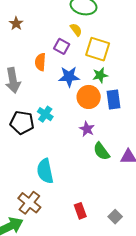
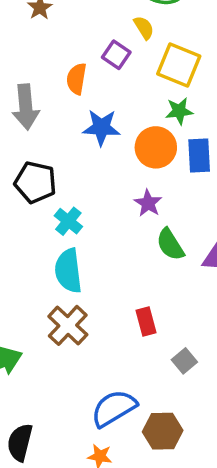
blue star: (69, 77) -> (101, 127), moved
cyan cross: (45, 114) -> (68, 221), moved
brown cross: (29, 203) -> (68, 325), moved
red rectangle: (80, 211) -> (146, 321), moved

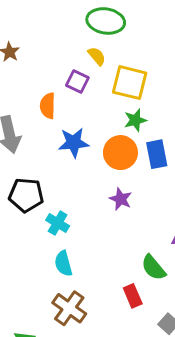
green semicircle: (170, 244) -> (154, 268), moved
cyan semicircle: (68, 271) -> (63, 263), size x0.7

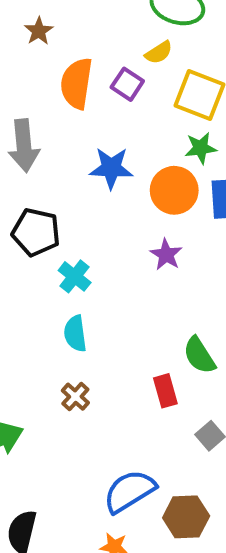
yellow semicircle: (97, 56) -> (159, 53), turned 90
orange semicircle: (48, 106) -> (76, 83), moved, size x1.4
brown cross: (69, 308) -> (75, 397), size x0.6

